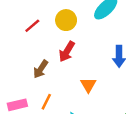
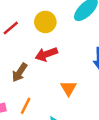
red arrow: (67, 52) -> (46, 54), turned 40

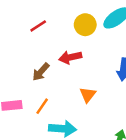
yellow circle: (45, 22) -> (85, 25), moved

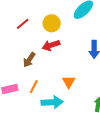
yellow circle: (85, 25) -> (52, 23), moved
orange triangle: (88, 95) -> (69, 82), moved

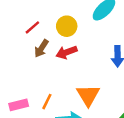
brown arrow: (29, 60) -> (41, 48), moved
orange triangle: (69, 82) -> (88, 95), size x1.5

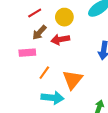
orange line: (47, 102) -> (44, 73), moved
pink rectangle: (19, 105) -> (27, 53), moved

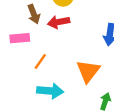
brown arrow: (39, 32) -> (34, 14), turned -63
orange triangle: (73, 80) -> (88, 71), moved

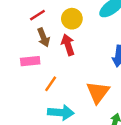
red arrow: (59, 22) -> (68, 45), turned 84

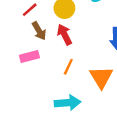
orange line: (51, 84) -> (68, 67), moved

